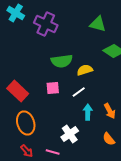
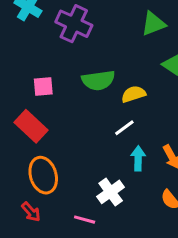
green triangle: (98, 24) -> (153, 24), turned -36
pink square: (53, 88) -> (43, 86), moved
red arrow: (27, 151) -> (31, 212), moved

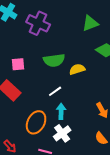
white line: (124, 128) -> (55, 91), moved
cyan arrow: (138, 158) -> (61, 111), moved
orange ellipse: (43, 175) -> (36, 122), moved, turned 45

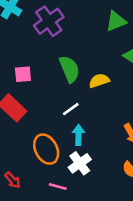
purple cross: (38, 23) -> (49, 21), turned 30
green semicircle: (54, 60) -> (69, 69), turned -105
orange ellipse: (36, 122) -> (46, 149), turned -55

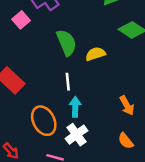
pink square: (23, 74) -> (21, 20), moved, turned -36
white line: (71, 109) -> (68, 82), turned -60

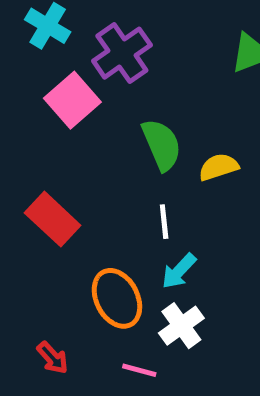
pink square: (21, 20) -> (72, 100), size x1.5
cyan arrow: (75, 107) -> (179, 271), turned -138

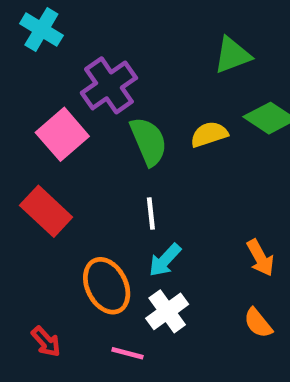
purple cross: (122, 53) -> (109, 85), moved
pink square: (72, 100) -> (62, 134), moved
yellow semicircle: (219, 167) -> (209, 134), moved

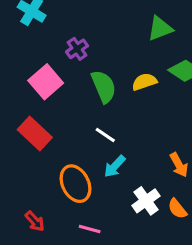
purple cross: (109, 85) -> (77, 49), size x0.6
white line: (151, 214) -> (105, 135), turned -50
white cross: (167, 311) -> (146, 201), moved

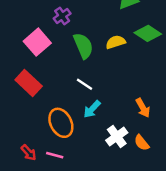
pink line: (90, 229) -> (55, 155), moved

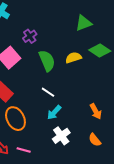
orange ellipse: (61, 123) -> (15, 119), moved
white cross: (117, 136) -> (61, 136), moved

